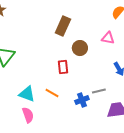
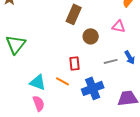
red rectangle: (63, 67) -> (75, 63), moved
gray line: (99, 91) -> (111, 61), moved
blue cross: (82, 100) -> (93, 88), size x1.5

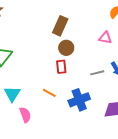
brown circle: (91, 36) -> (66, 48), moved
red rectangle: (75, 63) -> (61, 67), moved
cyan triangle: (38, 82) -> (12, 94), moved, turned 42

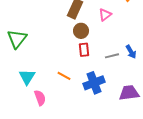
pink triangle: (105, 38) -> (105, 15), moved, turned -48
red rectangle: (61, 67) -> (84, 50), moved

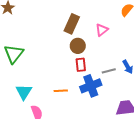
orange line: (64, 76) -> (61, 91), turned -32
blue cross: (94, 83) -> (91, 86), moved

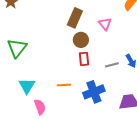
pink triangle: (102, 30) -> (105, 24), turned -32
blue cross: (91, 86) -> (94, 92), moved

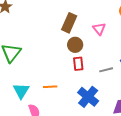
orange line: (64, 85) -> (50, 87), moved
blue cross: (94, 92) -> (88, 97), turned -30

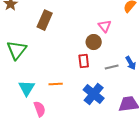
brown rectangle: (69, 23) -> (45, 20), moved
brown circle: (75, 45) -> (94, 42), moved

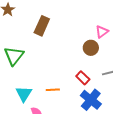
pink triangle: (105, 26) -> (102, 32), turned 32
red rectangle: (84, 61) -> (83, 78), moved, turned -40

